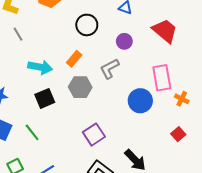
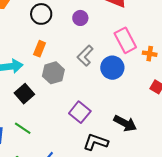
gray L-shape: (109, 69) -> (85, 56), moved

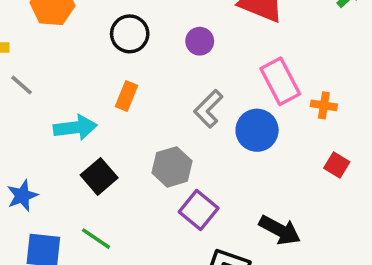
gray hexagon: (53, 73) -> (172, 167), moved

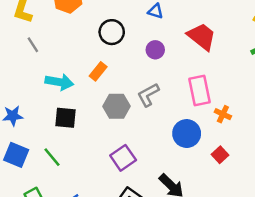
blue circle: (257, 130) -> (187, 134), moved
gray hexagon: (172, 167) -> (117, 106), moved
black square: (99, 176) -> (66, 118), turned 30

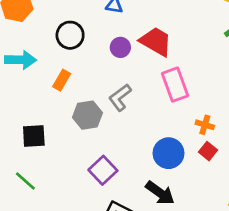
red trapezoid: (202, 37) -> (156, 41), moved
cyan arrow: (59, 82) -> (20, 60), moved
orange cross: (223, 114) -> (205, 125), moved
blue circle: (187, 134) -> (168, 153), moved

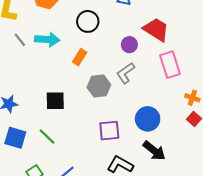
purple circle: (120, 47) -> (129, 45), moved
blue circle: (168, 153) -> (148, 119), moved
purple square: (103, 170) -> (109, 131), turned 35

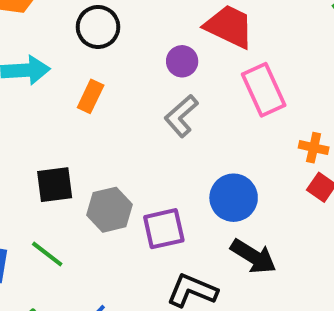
gray hexagon: (99, 86) -> (110, 210), moved

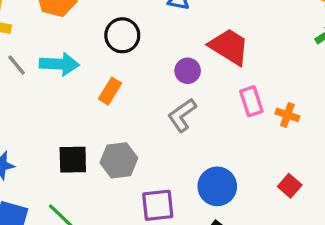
pink rectangle: (264, 90) -> (251, 101), size x0.7
orange cross: (314, 148) -> (287, 115), moved
gray hexagon: (110, 210) -> (119, 160), moved

